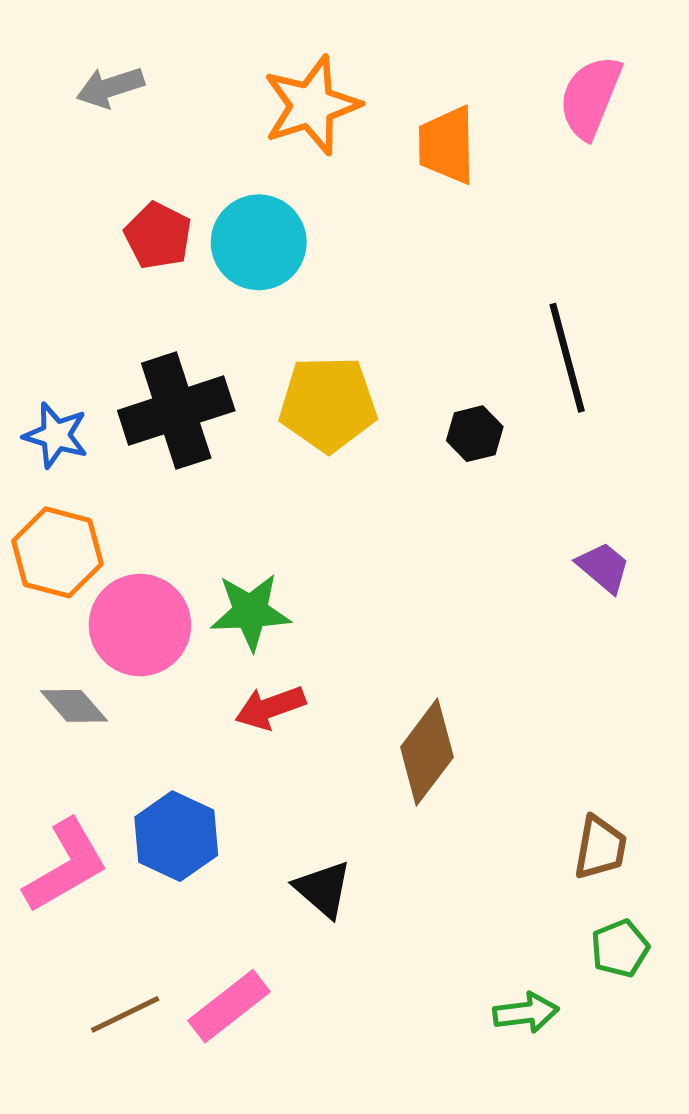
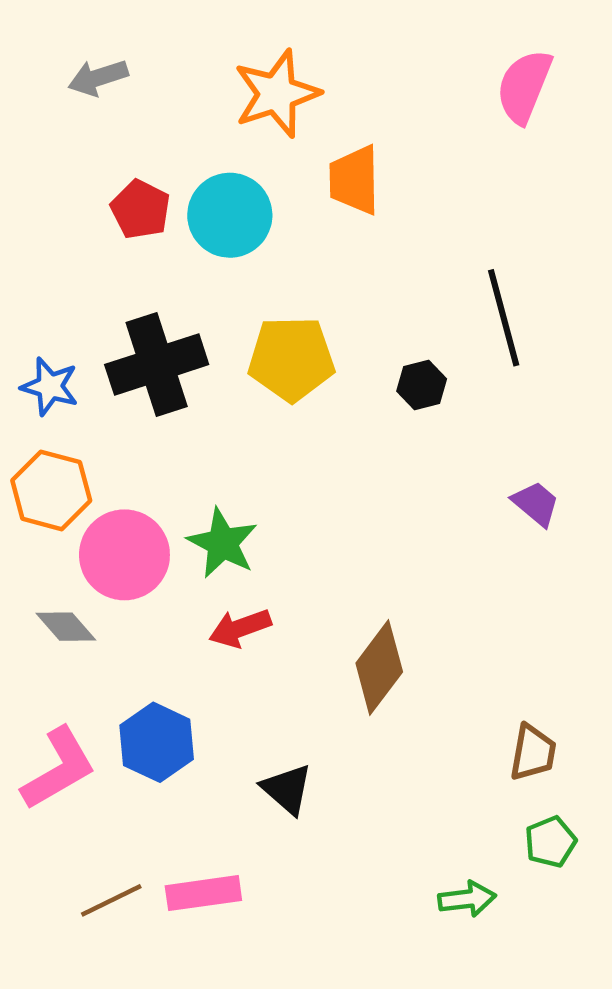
orange trapezoid: (447, 145) -> (354, 180), moved
green star: (250, 612) -> (223, 543), turned 30
pink rectangle: (229, 1006) -> (203, 893), turned 30

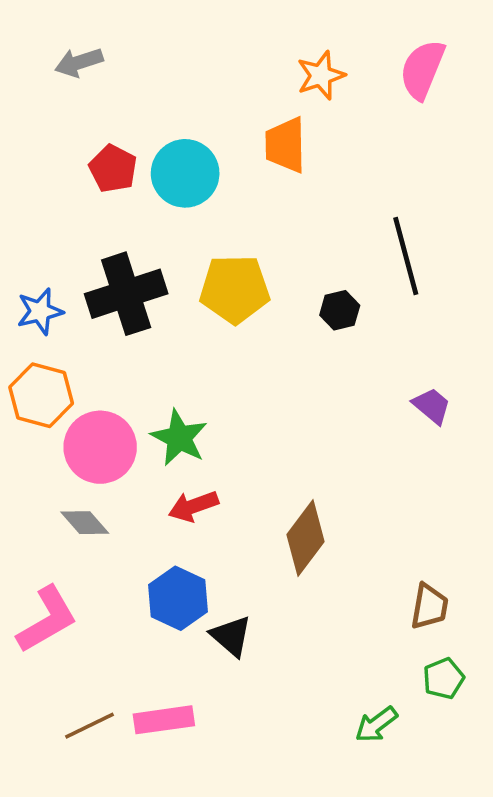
orange star: (277, 94) -> (321, 75), moved, size x0.7
blue star: (50, 386) -> (40, 311), turned -30
gray diamond: (66, 627) -> (85, 523), moved
blue hexagon: (157, 742) -> (178, 598), moved
green arrow: (467, 899) -> (376, 725), turned 150

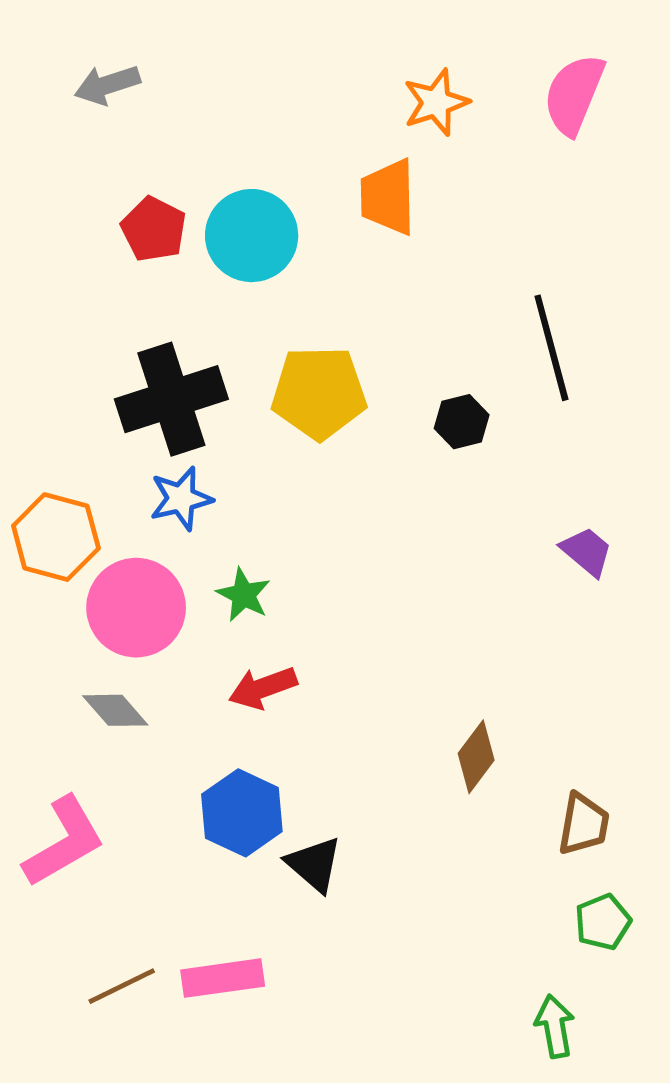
blue star: (40, 311) -> (181, 499), moved
green star: (179, 438) -> (244, 595), size x0.7
brown diamond: (305, 538) -> (476, 757), moved, size x0.7
green arrow: (376, 725) -> (555, 1026), moved, turned 117

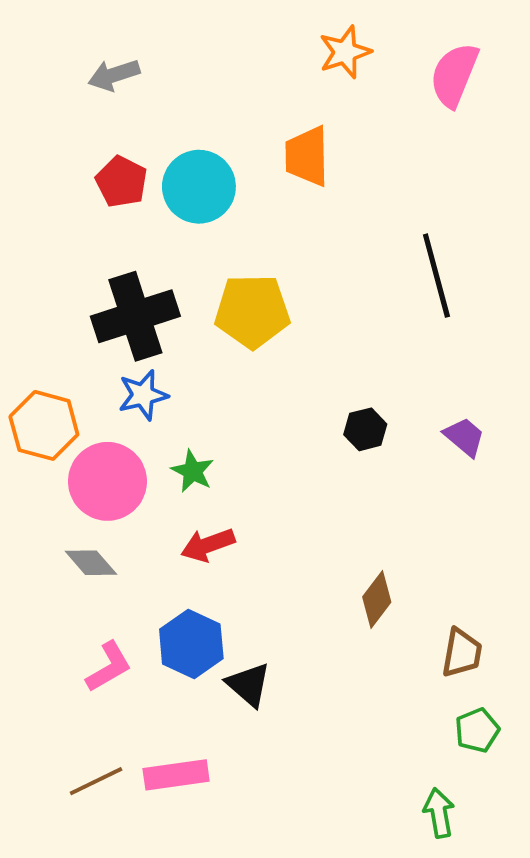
gray arrow: (107, 85) -> (114, 75), moved
orange star: (436, 102) -> (345, 52), moved
black hexagon: (462, 422) -> (365, 429), moved
pink L-shape: (64, 842) -> (109, 667), moved, size x0.7

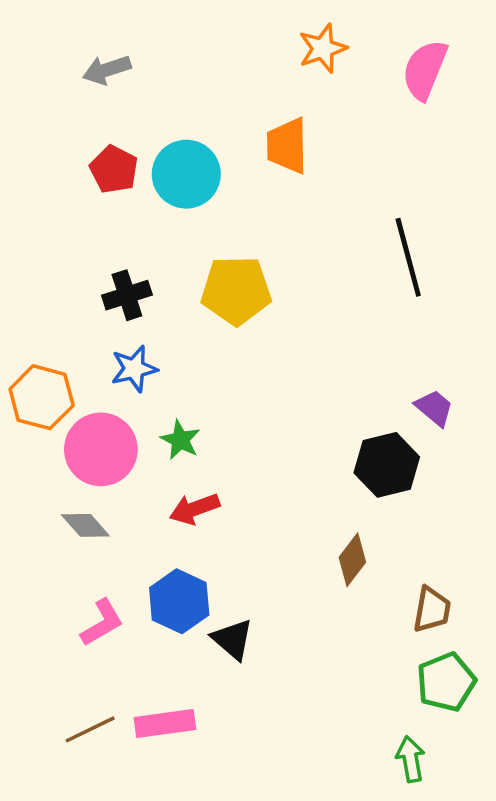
black cross: (135, 316) -> (127, 295), size x0.6
black hexagon: (365, 429) -> (387, 465), moved, size x1.6
green pentagon: (477, 730) -> (446, 682), size x1.4

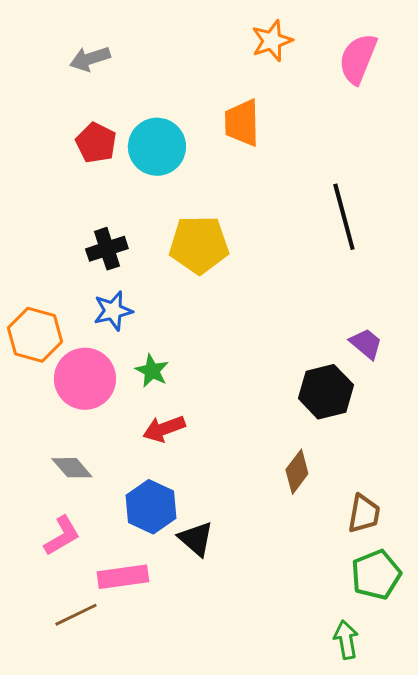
gray diamond: (85, 525) -> (72, 468), moved
pink L-shape: (102, 623) -> (62, 536), moved
pink rectangle: (165, 724) -> (123, 577), moved

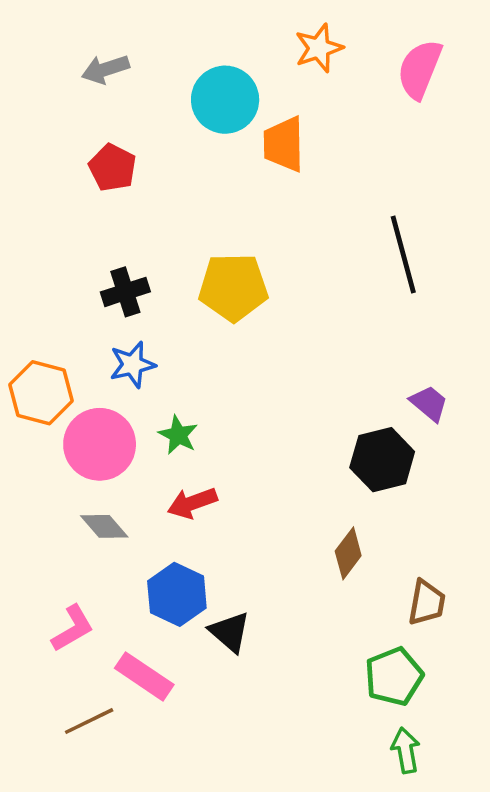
cyan circle: (157, 147) -> (225, 100), moved
gray diamond: (72, 468) -> (104, 526), moved
green pentagon: (376, 575) -> (394, 676), moved
pink rectangle: (123, 577) -> (144, 676), turned 42

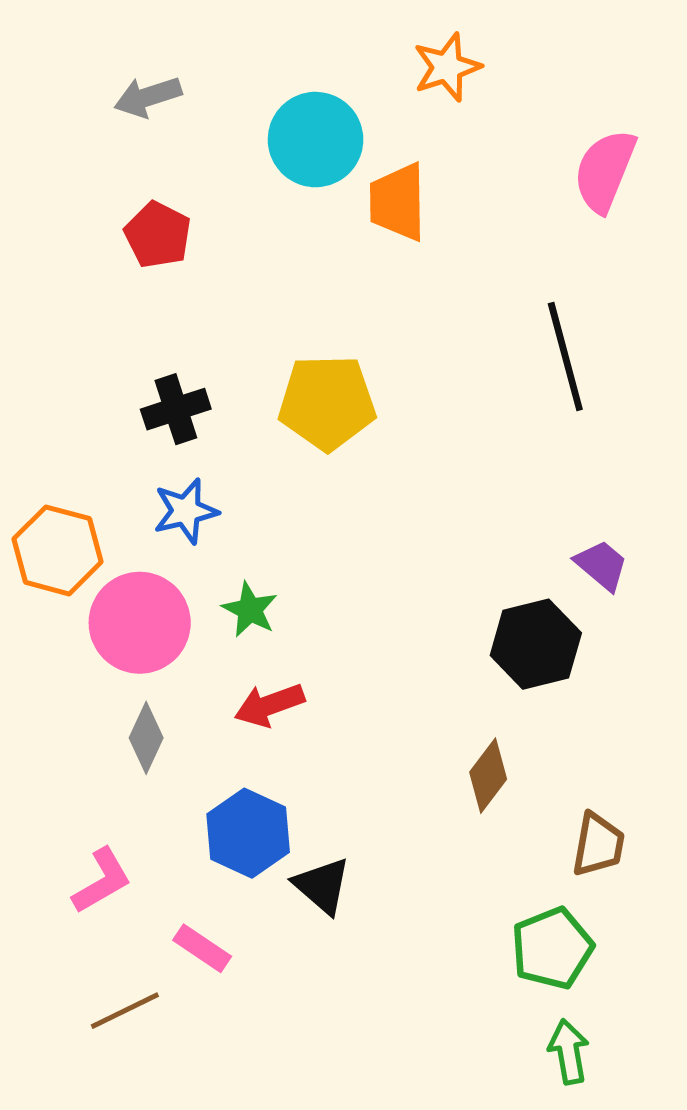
pink semicircle: (420, 69) -> (605, 171), moved
gray diamond: (104, 526) -> (146, 738), turned 66
pink rectangle: (144, 676) -> (202, 948), size x0.7

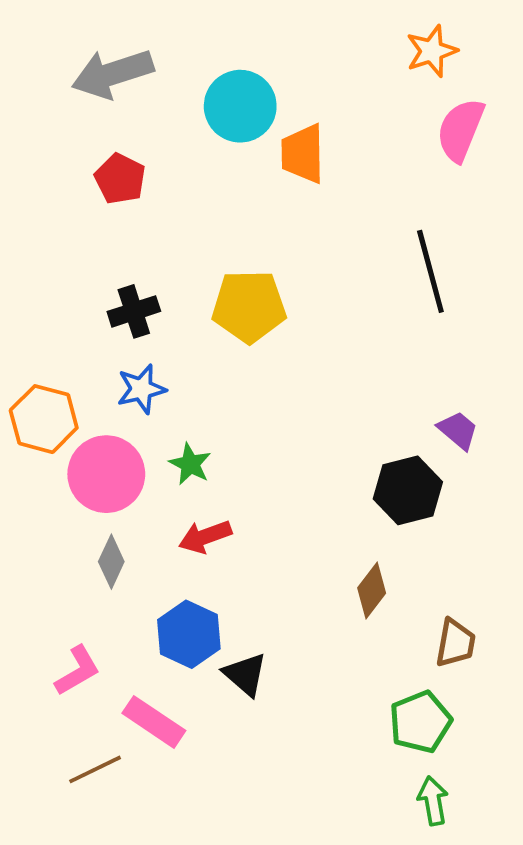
orange star: (447, 67) -> (432, 51), moved
gray arrow: (148, 97) -> (113, 74), size x1.6
pink rectangle: (202, 948) -> (154, 722), size x1.4

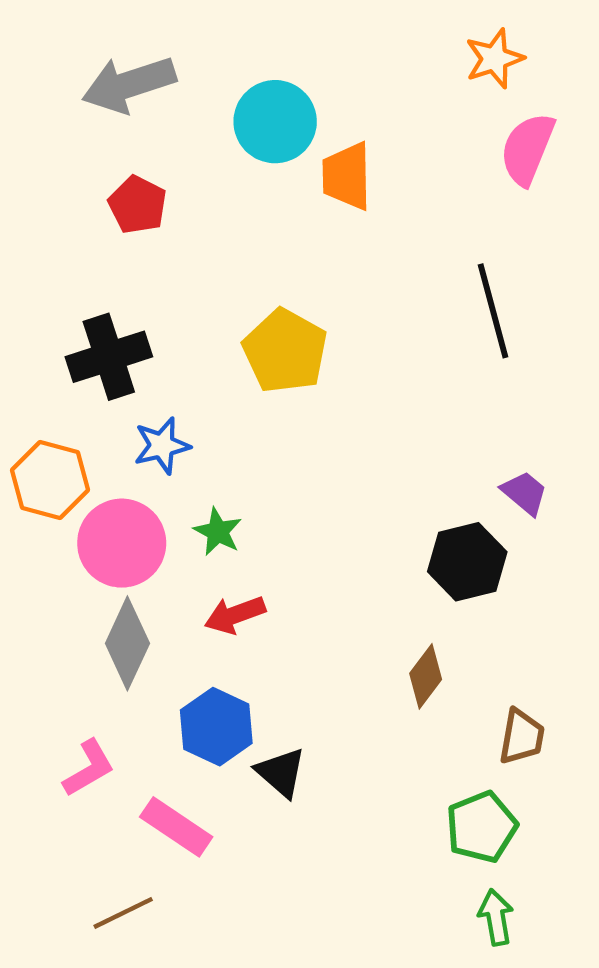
yellow pentagon: (249, 306) -> (285, 351), turned 30
black cross: (134, 311) -> (109, 357), moved, size x1.4
gray diamond: (111, 562) -> (127, 643), size x1.5
brown line: (95, 769) -> (123, 913), moved

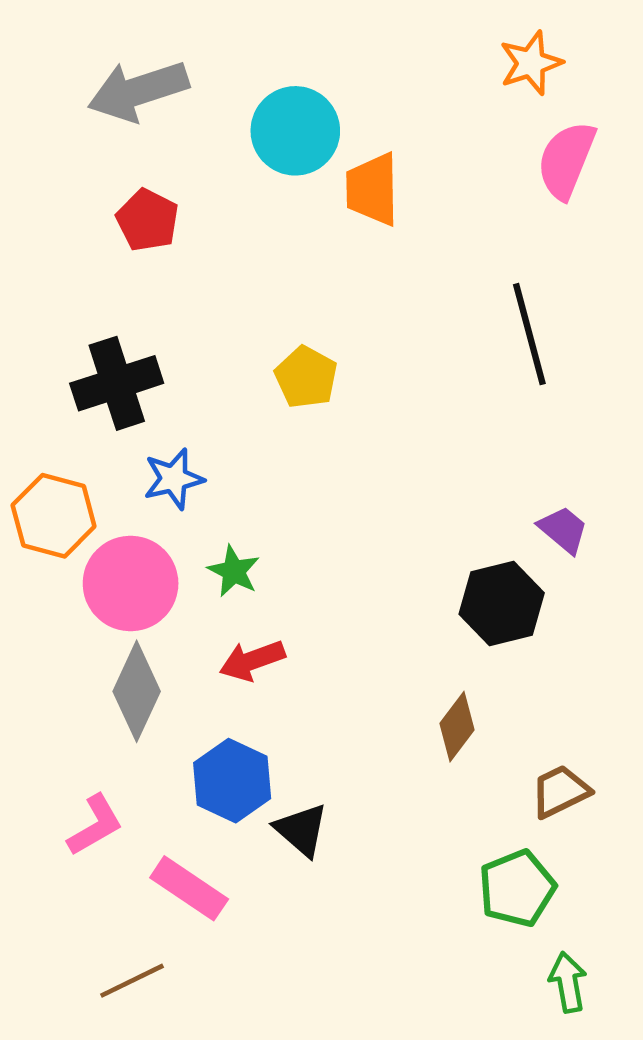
yellow pentagon: (285, 351) -> (306, 377), size x0.7
brown trapezoid: (522, 737) -> (560, 791), turned -126
green arrow: (496, 917) -> (568, 982), moved

